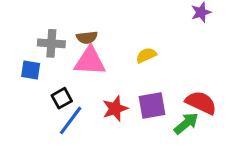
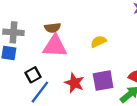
gray cross: (51, 43) -> (13, 32), moved
red star: (115, 109) -> (74, 83), turned -30

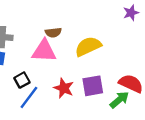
brown semicircle: (53, 28) -> (53, 32), moved
yellow semicircle: (98, 42) -> (88, 46), size x1.6

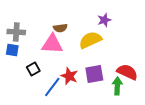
purple star: (131, 13) -> (104, 20), moved
blue line: (29, 97) -> (52, 87), moved
green arrow: (119, 100) -> (117, 86), turned -48

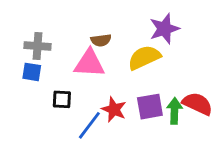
purple star: (104, 20) -> (164, 29), size x1.5
black square: (33, 69) -> (62, 99), turned 32
green arrow: (117, 86) -> (174, 111), moved

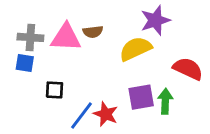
pink triangle: (89, 63) -> (66, 37), moved
red semicircle: (198, 104) -> (188, 69), moved
red star: (114, 109) -> (106, 114), moved

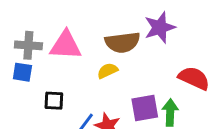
brown semicircle: (93, 32) -> (122, 42), moved, size x1.6
yellow semicircle: (135, 49) -> (107, 71), moved, size x0.6

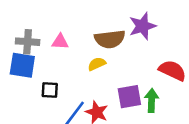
pink triangle: (66, 45) -> (60, 42), size x0.6
blue square: (22, 72) -> (22, 65), size x1.5

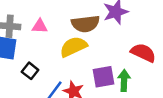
yellow semicircle: (97, 64) -> (73, 47), size x1.6
black square: (50, 90) -> (30, 71), turned 35

